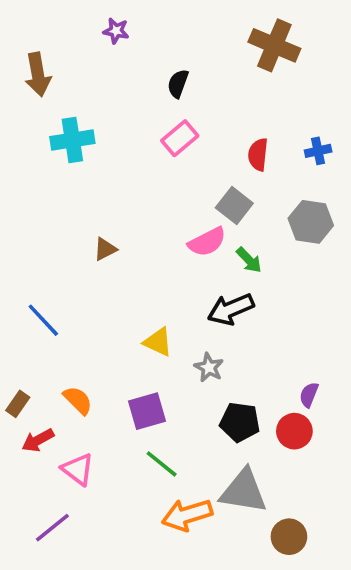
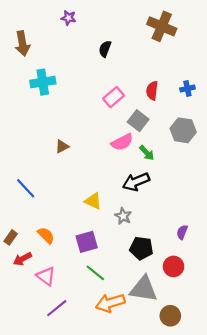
pink rectangle: (180, 138) -> (114, 97), moved
red circle: (294, 431) -> (174, 266), moved
purple line: (52, 528) -> (57, 308), moved

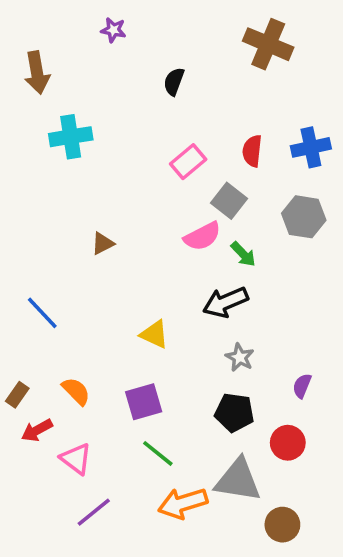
blue cross: (187, 89) -> (311, 147), size x1.5
gray star: (123, 216) -> (240, 357), moved

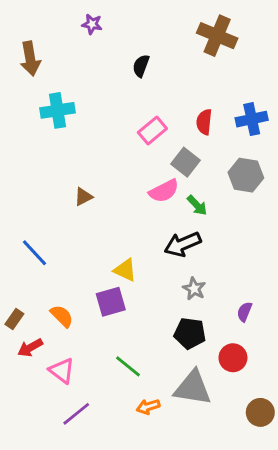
purple square: (144, 402) -> (111, 302), moved
orange arrow: (183, 503) -> (148, 407), size x0.6
brown circle: (282, 525) -> (260, 412), moved

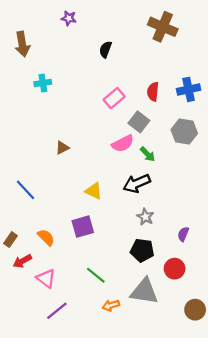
cyan cross: (58, 110) -> (43, 83), size x0.7
yellow triangle: (125, 270) -> (94, 191), moved

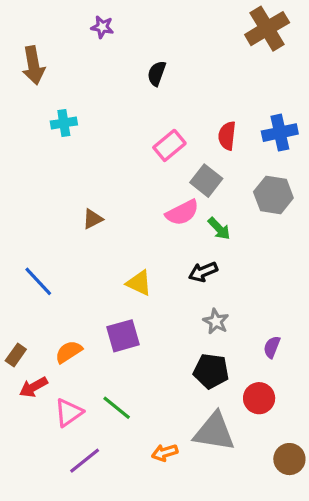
brown cross: (163, 27) -> (267, 29), moved, turned 36
black arrow: (137, 183) -> (203, 272), size x0.7
orange semicircle: (46, 237) -> (69, 352), turned -78
green line: (96, 275) -> (117, 408), moved
pink triangle: (46, 278) -> (69, 413), turned 48

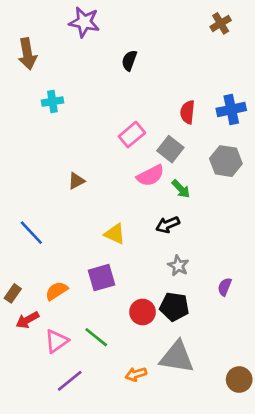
purple star: (102, 27) -> (84, 22), size x1.6
brown cross: (267, 29) -> (221, 23), size x0.6
pink rectangle: (169, 145) -> (132, 135), moved
red circle: (259, 398) -> (143, 312), moved

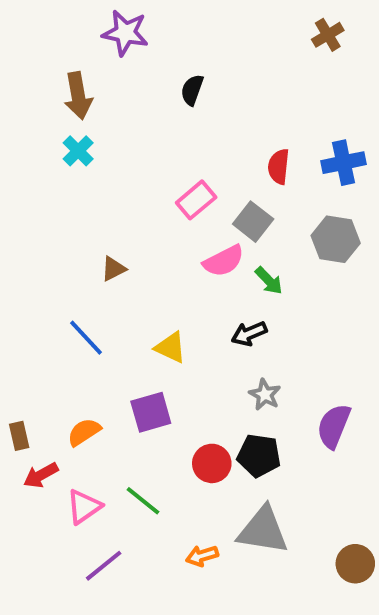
brown arrow: (27, 54) -> (78, 96), moved
cyan cross: (52, 102) -> (78, 151), turned -36
blue line: (31, 233) -> (86, 338), moved
purple semicircle: (225, 287) -> (334, 426), size x1.6
brown rectangle: (13, 293) -> (19, 436), turned -48

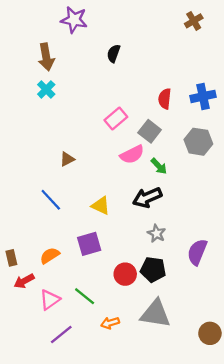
black arrow: (249, 334) -> (147, 197), size x1.4
orange arrow: (202, 556) -> (110, 323), moved

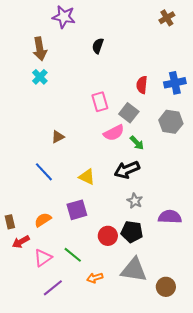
pink rectangle: (116, 118) -> (100, 102), turned -66
purple semicircle: (197, 252) -> (170, 217), turned 70
brown circle: (210, 333) -> (166, 287), moved

